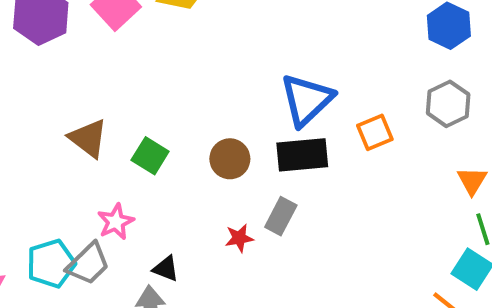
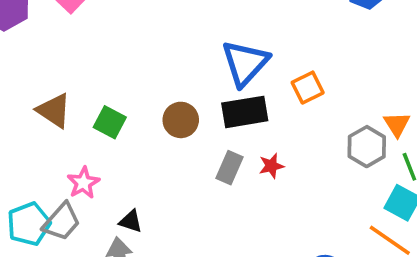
gray hexagon: (448, 104) -> (367, 147), moved
red star: (239, 238) -> (271, 166), moved

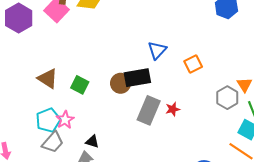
blue triangle: (245, 63) -> (157, 50), size x0.7
black rectangle: (245, 112) -> (137, 78), moved
gray rectangle: (229, 168) -> (149, 110), size x1.5
cyan pentagon: (29, 224) -> (48, 120), moved

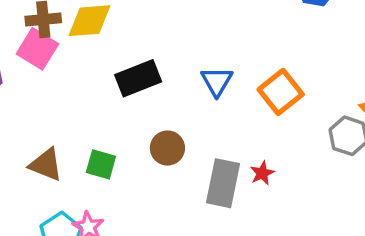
orange square: (193, 64) -> (281, 92), size x1.4
black rectangle: (137, 78) -> (138, 78), moved

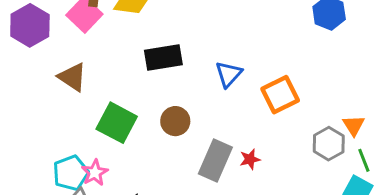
green square: (101, 164) -> (117, 123), size x1.5
brown triangle: (46, 165) -> (72, 77), moved

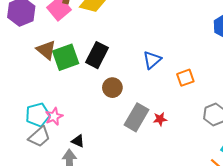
black rectangle: (163, 57) -> (97, 55), moved, turned -60
orange square: (280, 95) -> (185, 78), size x0.7
green square: (117, 123) -> (66, 57), moved, turned 36

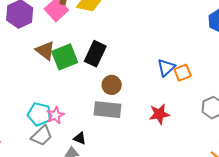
blue triangle: (152, 60) -> (166, 68), moved
cyan pentagon: (38, 115) -> (39, 114), turned 30
gray rectangle: (137, 117) -> (107, 110), moved, turned 68
red star: (160, 119) -> (159, 114), size x1.5

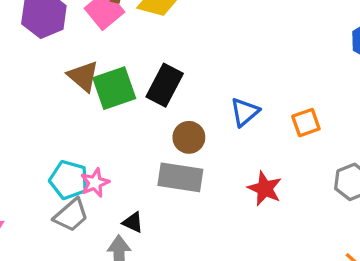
blue triangle: (166, 68) -> (245, 112), moved
red star: (159, 114) -> (265, 189), turned 30

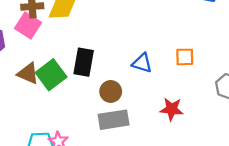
blue triangle: (245, 112) -> (142, 63), turned -45
orange square: (306, 123) -> (185, 57), turned 36

